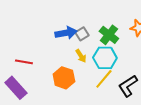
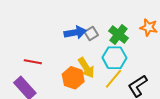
yellow arrow: (81, 56) -> (86, 68), moved, size x1.5

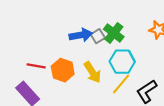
green cross: (118, 35) -> (114, 33), moved
orange hexagon: (73, 78) -> (63, 70), moved

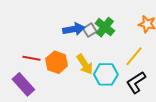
cyan hexagon: (122, 62) -> (106, 74), moved
yellow line: (121, 84) -> (134, 56), moved

